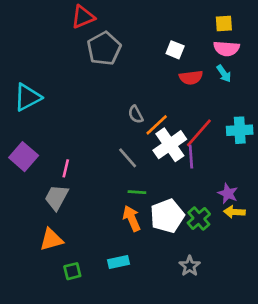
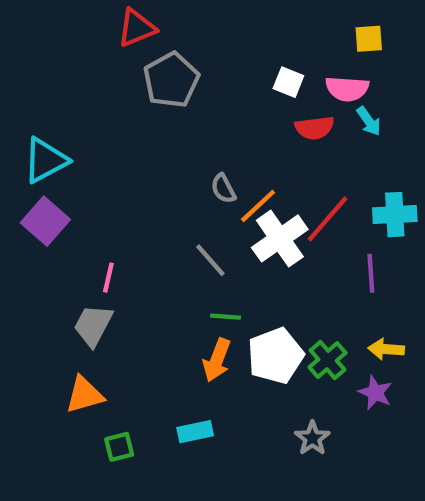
pink semicircle: (227, 49) -> (347, 89), moved
purple square: (24, 157) -> (45, 221), moved
purple line: (191, 157) -> (371, 273), moved
purple star: (228, 193) -> (375, 393), moved
orange arrow: (132, 218) -> (217, 360), turned -135

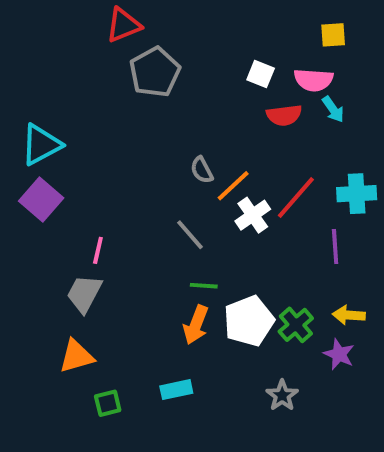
white cross: (280, 238) -> (253, 215), size x0.7

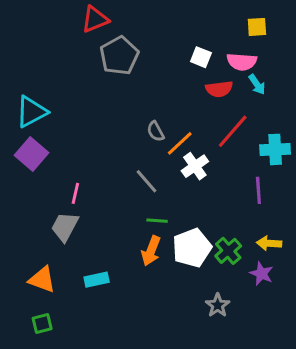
red line: (296, 198) -> (233, 131), moved
orange triangle: (76, 356) -> (42, 280), moved, turned 36
cyan rectangle: (176, 390) -> (97, 280), moved
green square: (108, 403) -> (42, 323), moved

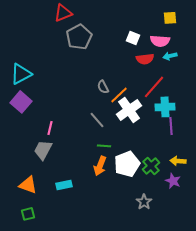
cyan arrow: (257, 84) -> (170, 56), turned 112
cyan cross: (275, 149) -> (165, 107), moved
white cross: (195, 166) -> (129, 110), size x1.4

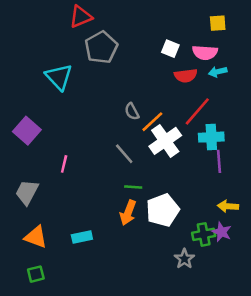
cyan triangle: (21, 74) -> (59, 77), moved, turned -45
gray trapezoid: (43, 150) -> (27, 192), moved
green cross: (151, 166) -> (204, 234), moved, turned 30

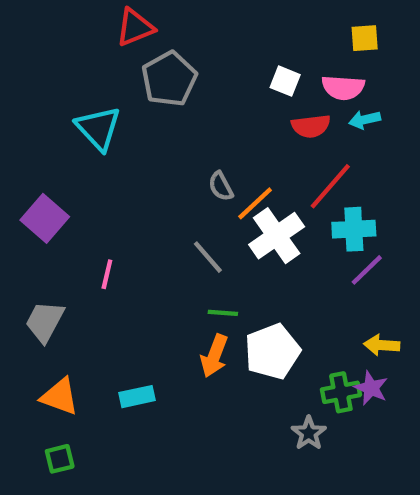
purple line: (219, 161) -> (367, 270), turned 50

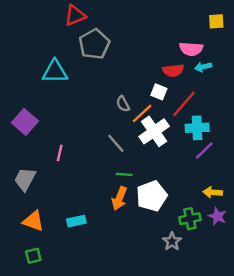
yellow square: (365, 38) -> (216, 21), moved
white square: (285, 81) -> (159, 92), moved
cyan triangle: (98, 128) -> (55, 72), turned -48
purple star: (371, 388) -> (217, 216), moved

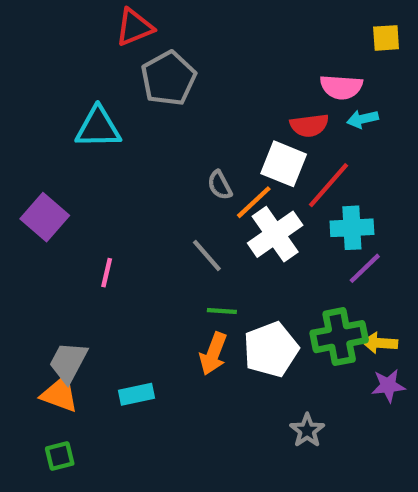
white square: (159, 92) -> (284, 164), size x1.5
gray trapezoid: (25, 179) -> (68, 362), moved
purple star: (217, 216) -> (388, 386), turned -30
green cross: (190, 219) -> (339, 337), moved, size x1.4

